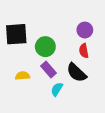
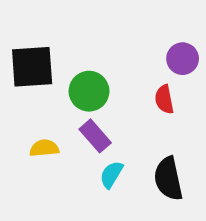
purple circle: (85, 30) -> (183, 59), moved
black semicircle: (77, 73) -> (168, 179), moved, turned 35

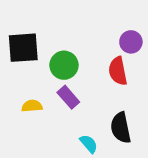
red semicircle: (164, 99) -> (118, 71), size x1.4
cyan semicircle: (111, 175) -> (89, 144), moved, turned 108

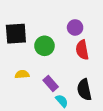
purple circle: (131, 42) -> (75, 27), moved
purple rectangle: (68, 97) -> (51, 84), moved

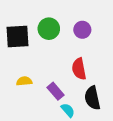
green circle: (44, 46) -> (49, 29), moved
red semicircle: (82, 50) -> (79, 69), moved

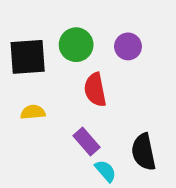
red semicircle: (79, 69) -> (95, 90), moved
yellow semicircle: (24, 81) -> (33, 112), moved

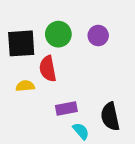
red semicircle: (95, 90) -> (48, 69), moved
purple rectangle: (86, 142) -> (66, 109), turned -60

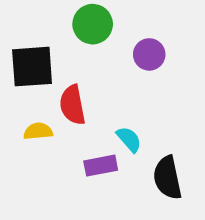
green circle: (58, 34) -> (93, 24), moved
cyan semicircle: (81, 131) -> (129, 139), moved

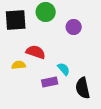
black square: (32, 67) -> (16, 20), moved
red semicircle: (72, 105) -> (36, 52), turned 120

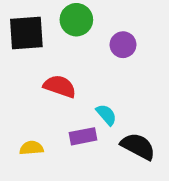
yellow semicircle: (19, 65) -> (31, 148), moved
black semicircle: (83, 88) -> (138, 146), turned 130

